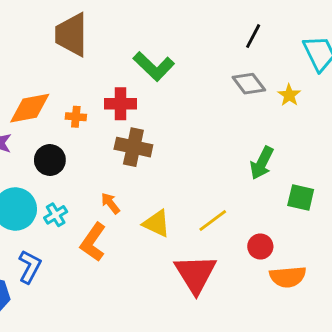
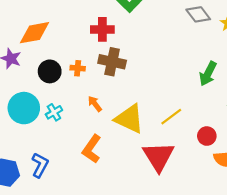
orange cross: (76, 117) -> (78, 68), moved
yellow triangle: (157, 223) -> (129, 119), size x1.4
orange L-shape: (93, 242) -> (92, 149), moved
blue L-shape: (30, 267) -> (40, 165), moved

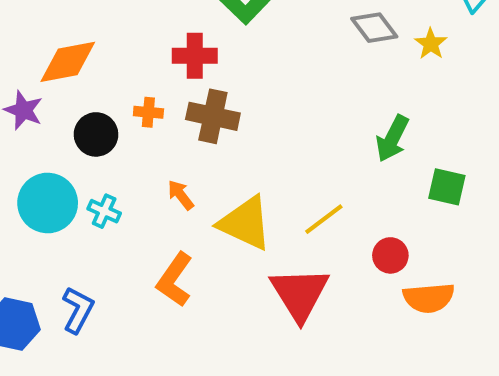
orange cross: (78, 68) -> (148, 112), moved
cyan cross: (54, 112) -> (104, 211), turned -35

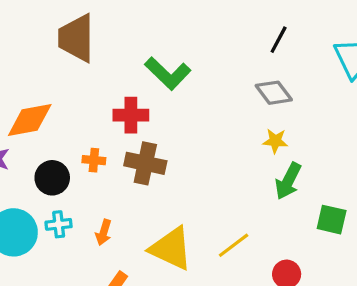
yellow star: (431, 44) -> (275, 141), moved, turned -30
orange arrow: (181, 195) -> (104, 232), moved, turned -125
cyan cross: (104, 211) -> (59, 224), moved, turned -30

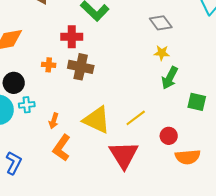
black circle: (52, 178) -> (14, 83), moved
orange arrow: (104, 232) -> (54, 121), moved

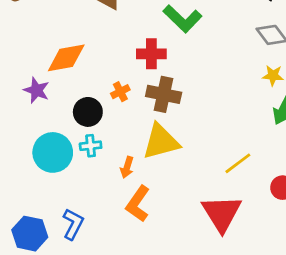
orange cross: (49, 65) -> (120, 92), turned -32
black circle: (14, 83) -> (88, 112), moved
yellow triangle: (97, 120) -> (161, 142), moved, turned -40

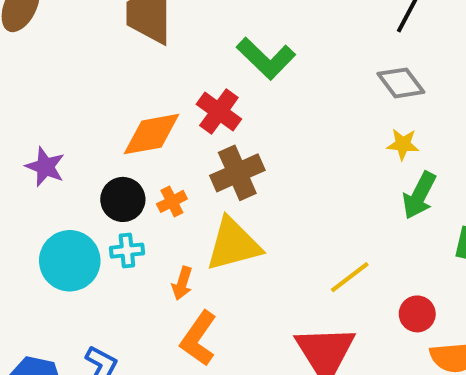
red cross: (151, 54) -> (219, 112), turned 36
orange diamond: (66, 58) -> (151, 134), moved
orange cross: (120, 92) -> (172, 201), moved
brown cross: (164, 94) -> (237, 173), turned -36

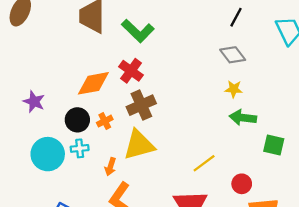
green L-shape: (266, 58) -> (138, 31), moved
green arrow: (419, 195) -> (243, 118), turned 70

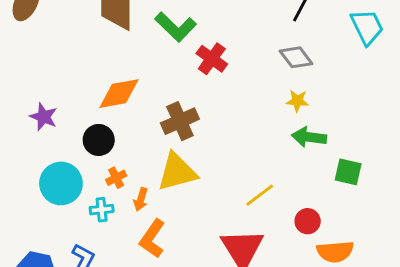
red cross: (131, 71) -> (212, 59), moved
orange cross: (105, 121) -> (116, 178), moved
cyan cross: (80, 148) -> (102, 210), moved

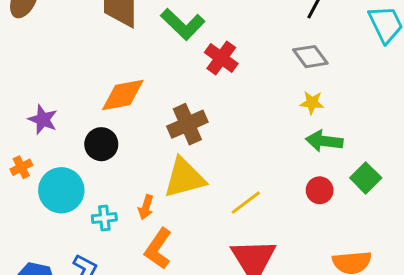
green square: (348, 172) -> (366, 178), turned 32
orange cross: (116, 178) -> (21, 167), moved
yellow line: (260, 195) -> (246, 203), moved
red circle: (308, 221) -> (320, 190), moved

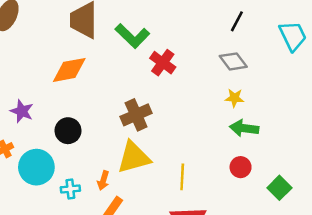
orange diamond: (123, 95) -> (69, 70), moved
green square: (366, 178) -> (279, 188), moved
yellow line: (246, 203) -> (182, 177), turned -50

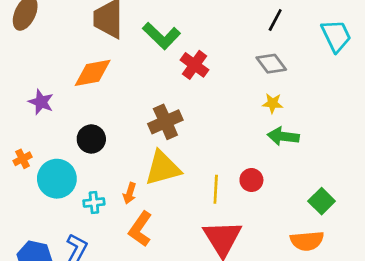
purple star: (22, 111) -> (41, 102), moved
red circle: (241, 167) -> (251, 180), moved

